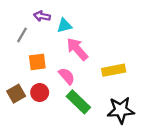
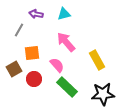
cyan triangle: (64, 26) -> (64, 14), moved
yellow rectangle: (114, 70) -> (97, 60), turned 72
brown square: (16, 94) -> (14, 69), moved

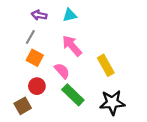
gray line: (19, 30) -> (30, 37), moved
orange square: (32, 53) -> (35, 58), turned 35
brown square: (14, 69) -> (23, 106), moved

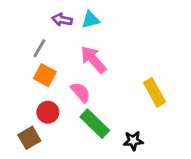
purple arrow: (39, 15) -> (62, 20), moved
yellow rectangle: (106, 65) -> (155, 92), moved
black star: (112, 103) -> (133, 141), moved, size x0.6

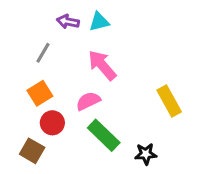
orange square: (45, 75) -> (40, 93), moved, turned 30
pink semicircle: (81, 92) -> (88, 101), turned -75
brown square: (29, 138) -> (32, 151), turned -30

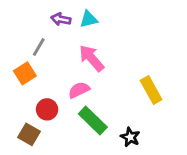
orange square: (40, 93) -> (25, 73), moved
black star: (146, 154) -> (130, 137), turned 30

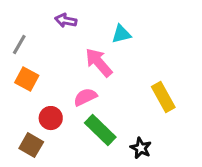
cyan triangle: (89, 19) -> (121, 34), moved
gray line: (39, 47) -> (19, 44), moved
orange square: (25, 73) -> (27, 79), turned -30

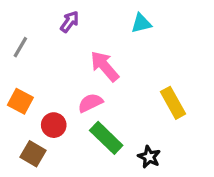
purple arrow: (66, 20) -> (70, 22), turned 115
cyan triangle: (121, 34) -> (141, 23), moved
orange square: (27, 79) -> (20, 101), moved

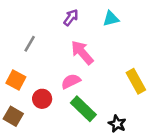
purple arrow: (70, 22) -> (71, 17), moved
gray line: (20, 47) -> (30, 44), moved
brown square: (33, 154) -> (13, 116), moved

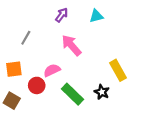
orange square: (16, 80) -> (14, 69), turned -35
pink semicircle: (71, 81) -> (52, 70), moved
black star: (117, 124) -> (102, 92), moved

